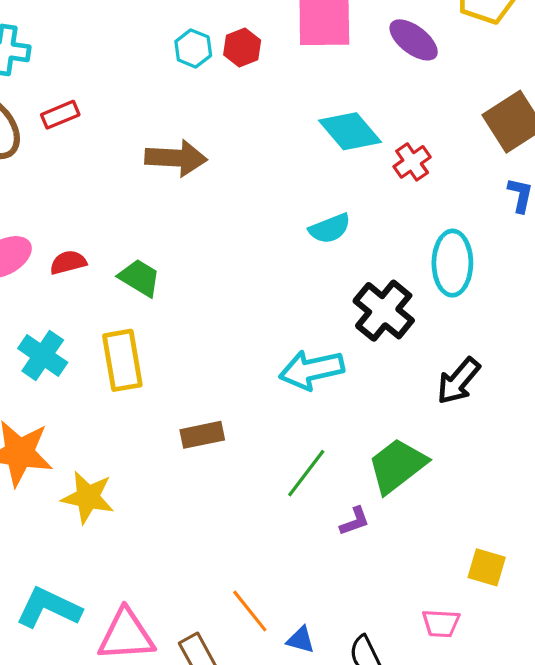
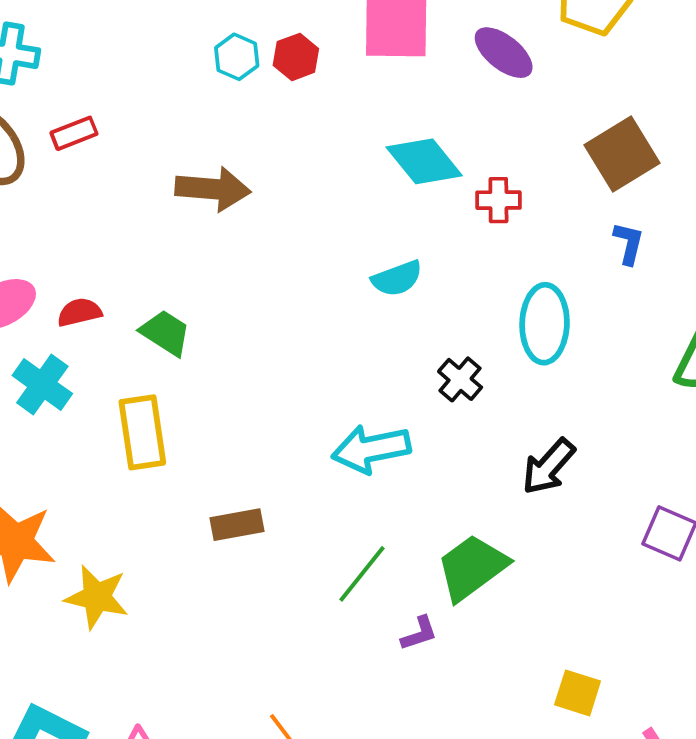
red cross: (412, 162) -> (498, 200), turned 33
black cross: (384, 311) -> (460, 379), size x0.6
cyan cross: (43, 355) -> (42, 385), moved

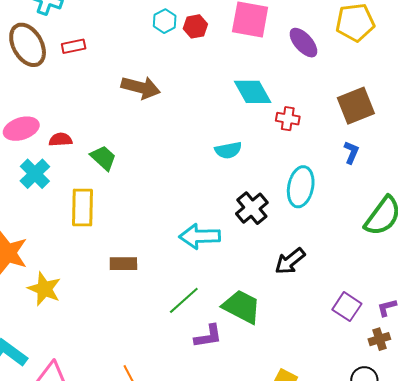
black cross: (460, 379) -> (252, 208), size x1.4
green trapezoid: (472, 567) -> (242, 307), turned 54
purple L-shape: (419, 633) -> (208, 336), size x1.4

